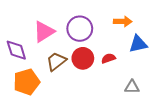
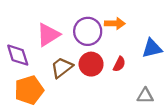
orange arrow: (123, 21) -> (115, 23), moved
red semicircle: (108, 58) -> (119, 64), turned 136

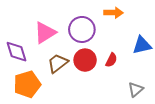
orange arrow: (115, 23) -> (113, 13), moved
gray triangle: (145, 96) -> (136, 90), turned -42

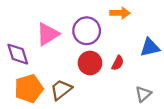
brown trapezoid: (58, 63) -> (61, 90), moved

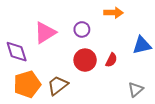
purple circle: (87, 31) -> (82, 29), size x0.6

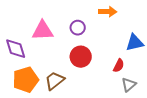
pink triangle: (45, 33) -> (43, 31), turned 30
red semicircle: (111, 60) -> (119, 66), moved

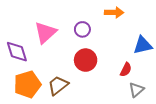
pink triangle: (43, 31) -> (45, 33), turned -40

